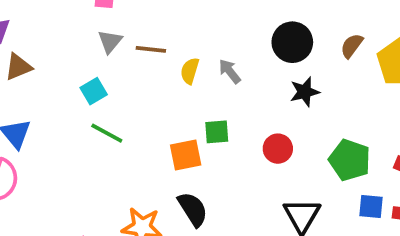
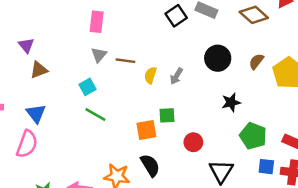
gray arrow: (230, 71) -> (176, 76), turned -112
black star: (305, 92) -> (231, 102), moved
red circle: (278, 149) -> (193, 142), moved

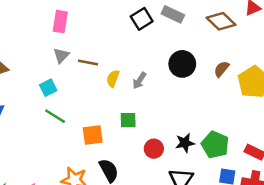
black star: (231, 102) -> (185, 143), moved
orange square: (146, 130) -> (93, 135), moved

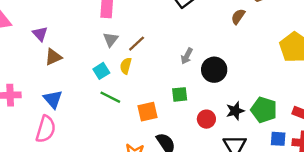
brown line: (88, 63) -> (137, 44), turned -48
black circle: (182, 64) -> (214, 70), moved
brown semicircle: (222, 69) -> (238, 17), moved
yellow semicircle: (113, 78) -> (126, 66), moved

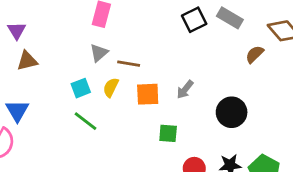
brown line: (137, 44) -> (129, 64), turned 42
black circle: (214, 70) -> (232, 112), moved
orange square: (147, 112) -> (148, 94), moved

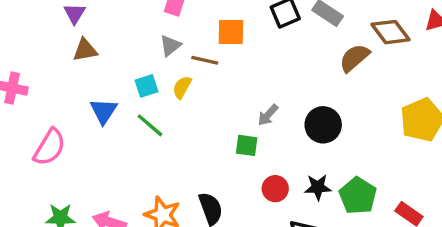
brown semicircle: (255, 54) -> (354, 58), size x1.4
gray arrow: (185, 90) -> (268, 115), moved
orange square: (148, 94) -> (231, 32), moved
blue triangle: (17, 111) -> (104, 111), moved

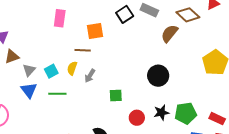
gray triangle: (170, 45) -> (29, 70), moved
gray arrow: (268, 115) -> (90, 76), moved
green line: (150, 125) -> (57, 94), turned -30
green pentagon: (358, 196) -> (186, 113), turned -30

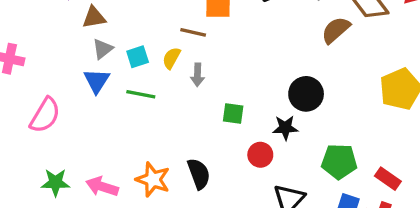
brown triangle: (12, 57) -> (94, 17), moved
gray arrow: (90, 76) -> (198, 75), turned -40
black star: (161, 112) -> (285, 128), moved

